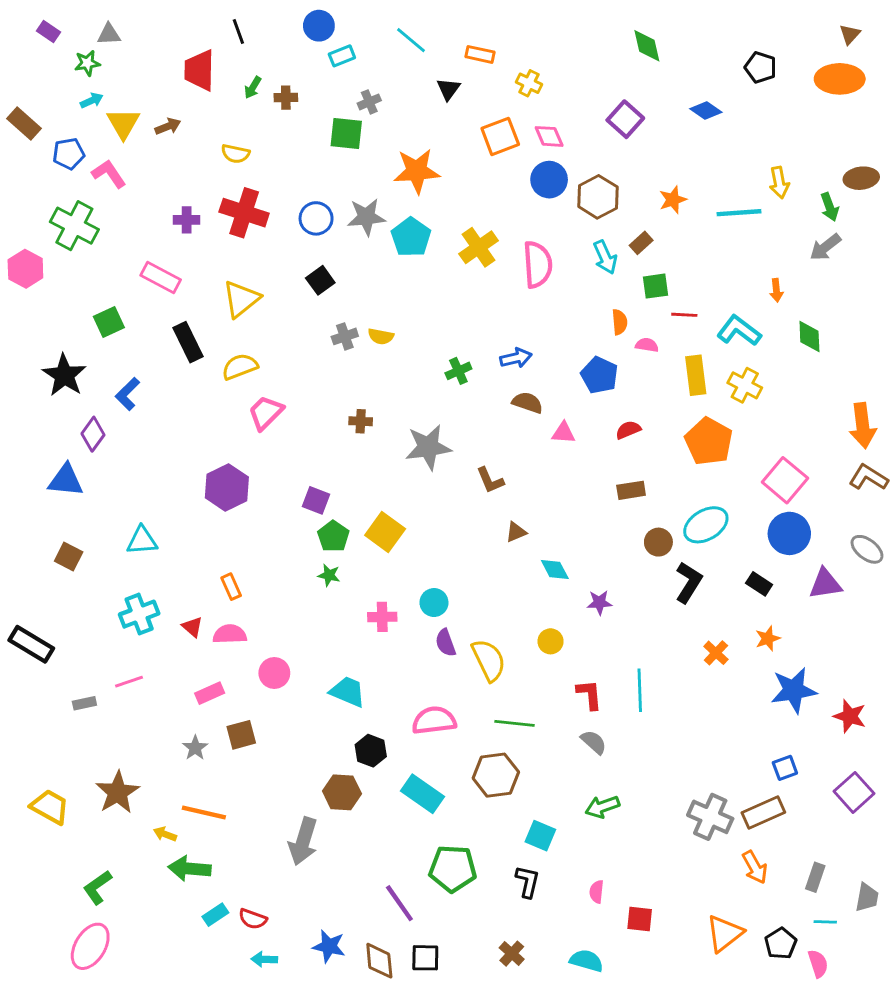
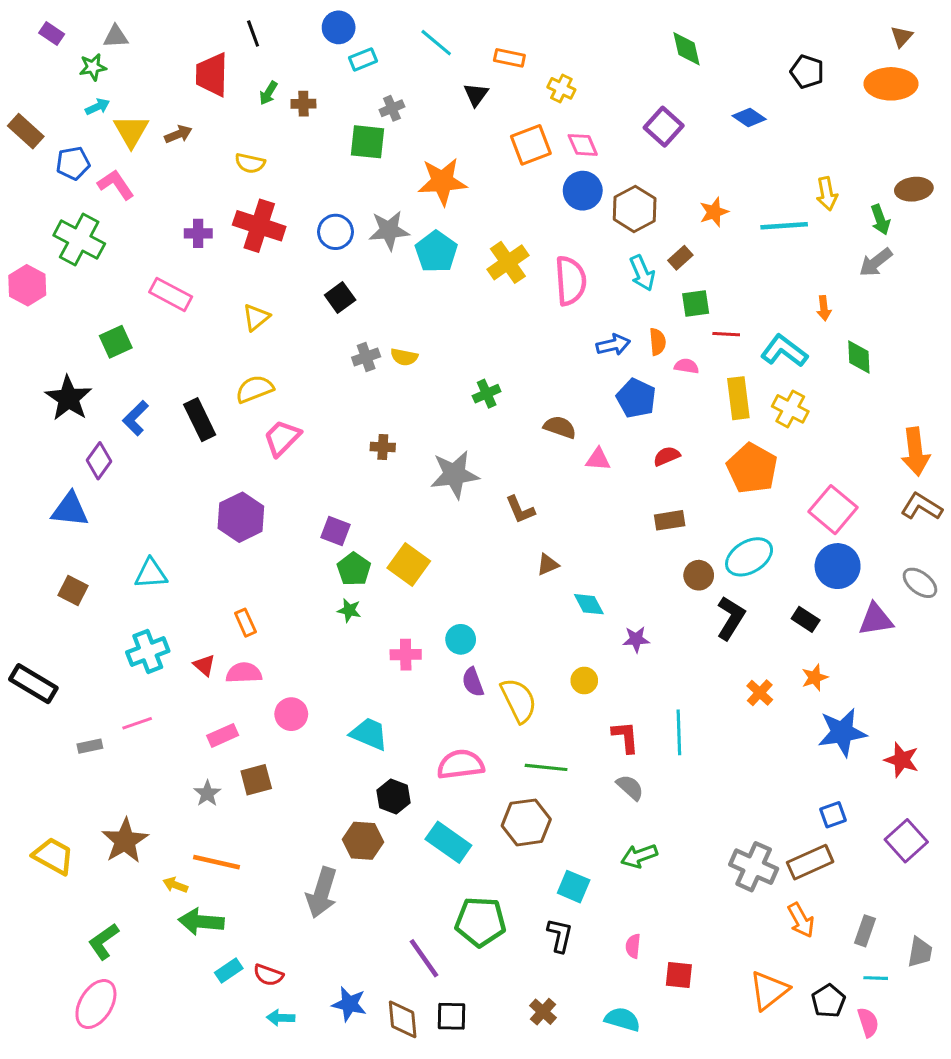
yellow triangle: (241, 299) -> (256, 317), size x0.7
black rectangle: (188, 342) -> (200, 420), moved
blue arrow: (516, 358) -> (613, 345), moved

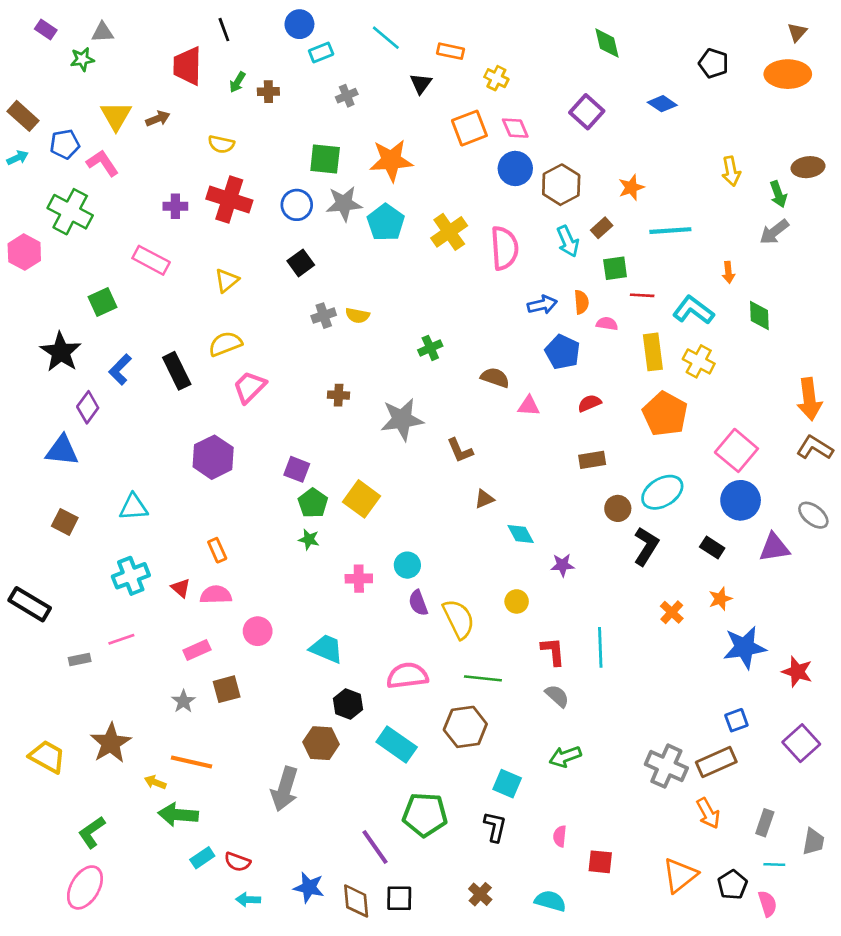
cyan arrow: (97, 107) -> (18, 158), moved
green square: (368, 142) -> (325, 159), moved
cyan line: (784, 226) -> (670, 231), moved

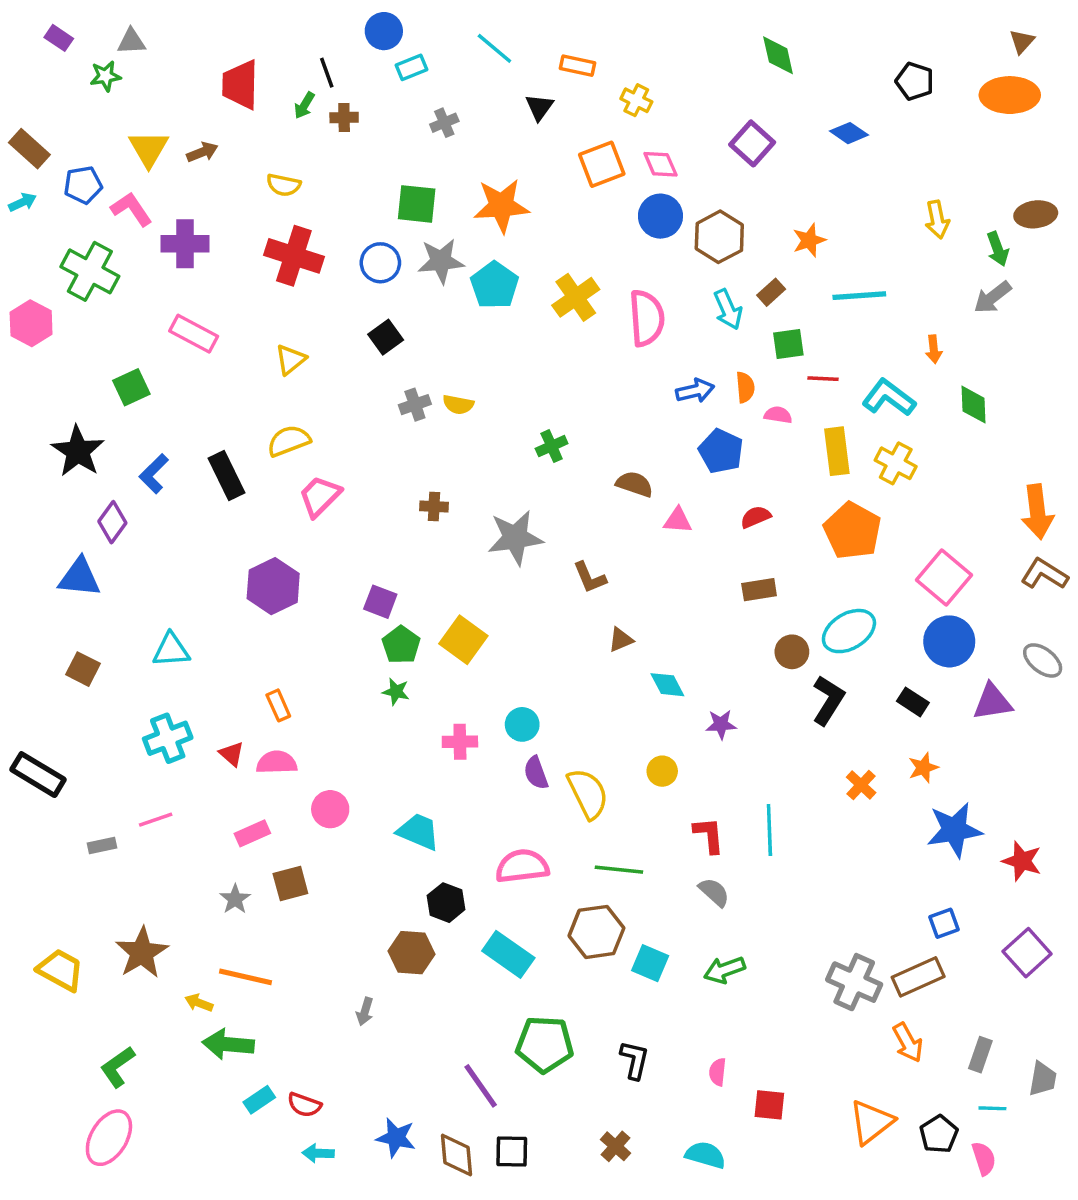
black line: (224, 30) -> (327, 73), moved
purple cross: (175, 206) -> (185, 244), moved, size x1.5
cyan square: (507, 784) -> (650, 963), moved
gray arrow: (285, 789) -> (365, 1011), size x0.5

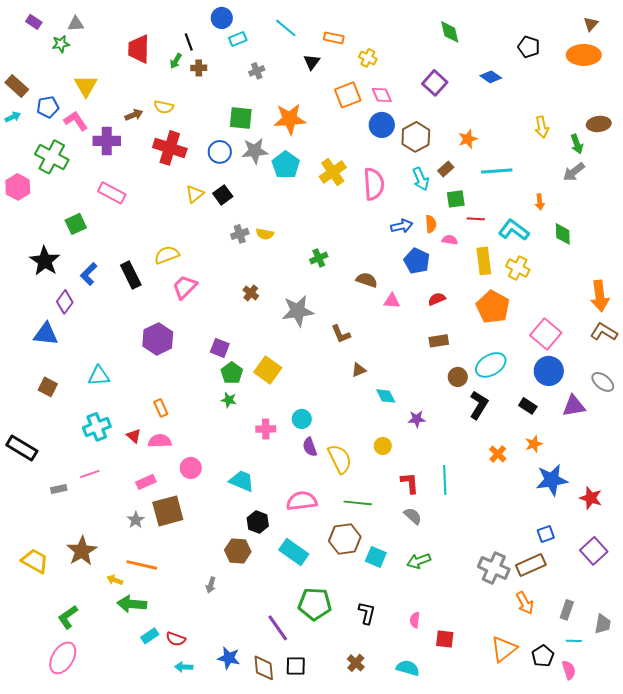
brown arrow: (202, 152) -> (134, 115), moved
yellow triangle: (290, 360) -> (195, 194), moved
brown cross: (434, 507) -> (251, 293), turned 35
brown square: (290, 884) -> (168, 511), size x1.5

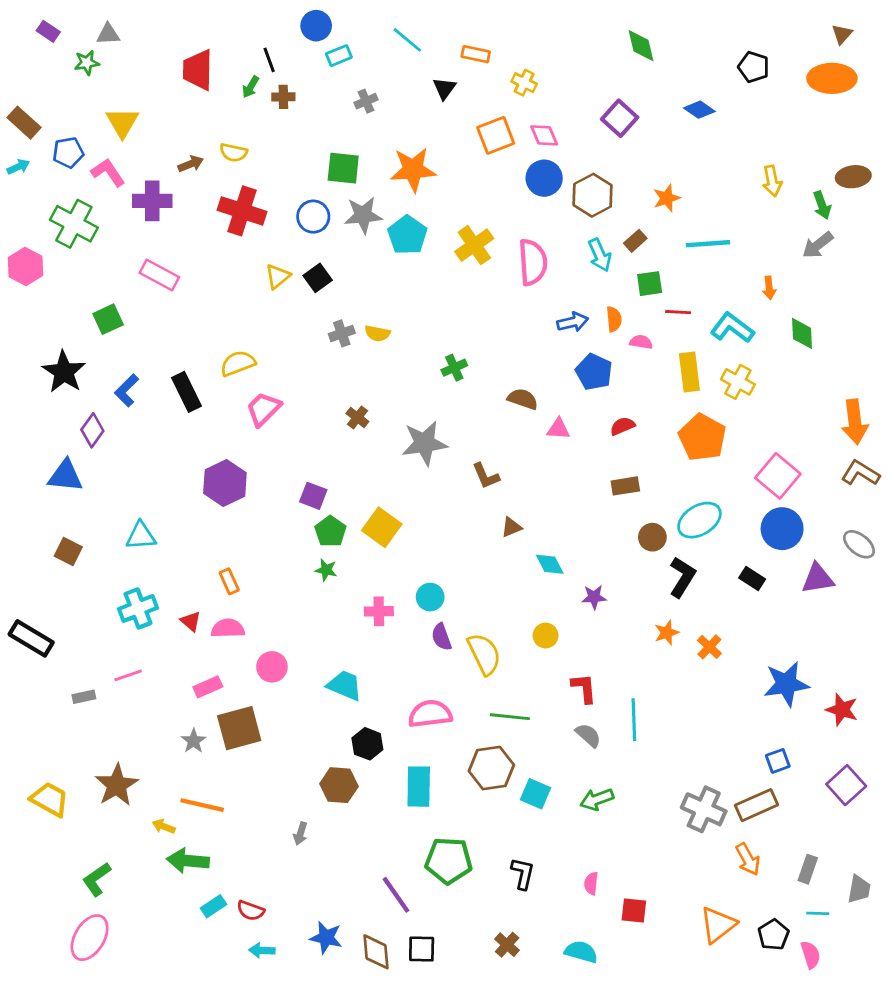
orange star: (534, 444) -> (667, 633), moved
cyan line: (445, 480) -> (634, 720), moved
cyan rectangle: (294, 552) -> (419, 787), turned 56

